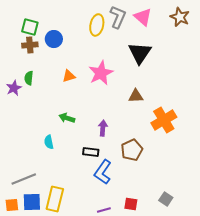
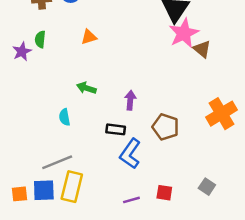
pink star: (101, 73) -> (184, 33), moved
brown triangle: (136, 96) -> (202, 49), moved, turned 42
orange cross: (164, 120) -> (222, 114), moved
brown pentagon: (132, 150) -> (166, 127), turned -30
gray line: (24, 179) -> (57, 162), moved

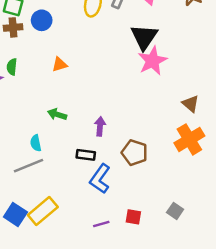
brown triangle: (202, 49) -> (191, 104), moved
gray line: (57, 162) -> (29, 166), moved
yellow rectangle: (72, 187) -> (43, 211), turned 36
blue square: (44, 190) -> (15, 214), turned 35

